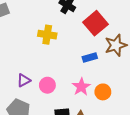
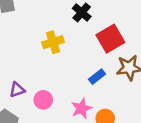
yellow cross: (47, 35) -> (53, 42), turned -36
blue rectangle: (90, 57) -> (97, 77), turned -32

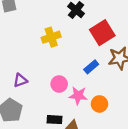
pink circle: (43, 100) -> (59, 84), moved
pink star: (82, 108) -> (78, 96), turned 30

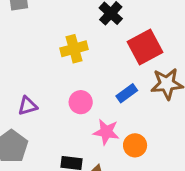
pink circle: (59, 84) -> (81, 102), moved

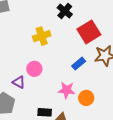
pink circle: (81, 102) -> (34, 69), moved
purple triangle: (28, 106) -> (19, 82), moved, turned 48

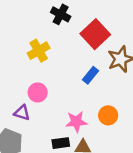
pink star: (67, 90) -> (76, 122), moved

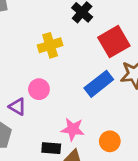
blue rectangle: (90, 75) -> (99, 84), size x1.5
orange circle: (108, 115) -> (110, 141), moved

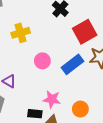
yellow cross: (50, 45) -> (21, 33), moved
pink circle: (39, 89) -> (42, 61), moved

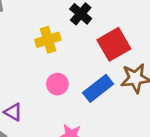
yellow cross: (21, 33) -> (48, 40), moved

